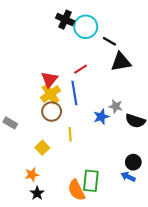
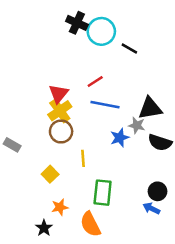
black triangle: (121, 62) -> (150, 108), moved
blue line: (74, 93) -> (105, 105), moved, turned -70
orange star: (32, 175) -> (60, 207), moved
green rectangle: (91, 181) -> (103, 193), moved

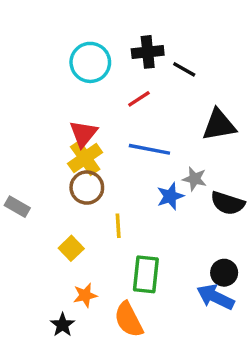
black cross: (77, 23) -> (148, 52), moved, turned -30
cyan circle: (101, 31) -> (90, 62), moved
red line: (95, 81) -> (139, 99), moved
black triangle: (150, 108) -> (219, 125), moved
blue arrow: (151, 208) -> (215, 297), size x1.5

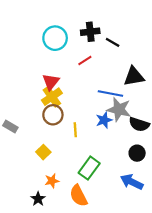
blue line: (149, 149) -> (110, 93), moved
gray star: (195, 179) -> (119, 109), size x1.6
yellow line: (118, 226) -> (75, 130), moved
black circle: (224, 273) -> (137, 153), moved
green rectangle: (146, 274) -> (89, 168), turned 30

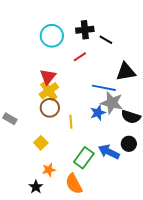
blue arrow: (132, 182) -> (109, 152), moved

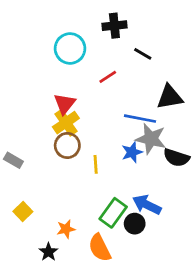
black cross: (85, 30) -> (114, 26), moved
yellow square: (41, 143) -> (23, 211), moved
black circle: (129, 144) -> (135, 224), moved

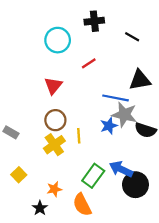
black line: (143, 54) -> (132, 37), moved
yellow cross: (66, 123) -> (54, 145), moved
black circle: (135, 224) -> (135, 185), moved, size x1.5

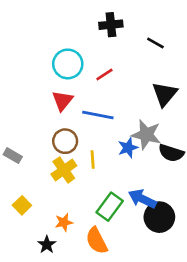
cyan circle: (58, 40) -> (68, 64), moved
black triangle: (140, 80) -> (165, 94), turned -40
blue line: (115, 98) -> (98, 115), moved

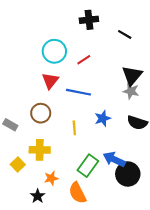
gray star: (146, 135) -> (131, 91), moved, size x0.7
brown circle: (65, 141) -> (41, 113), moved
yellow cross: (64, 170) -> (40, 150), moved, turned 36

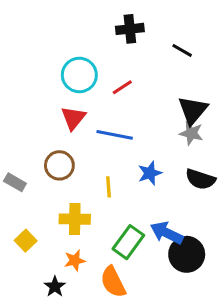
yellow cross: (40, 150) -> (75, 219), moved

